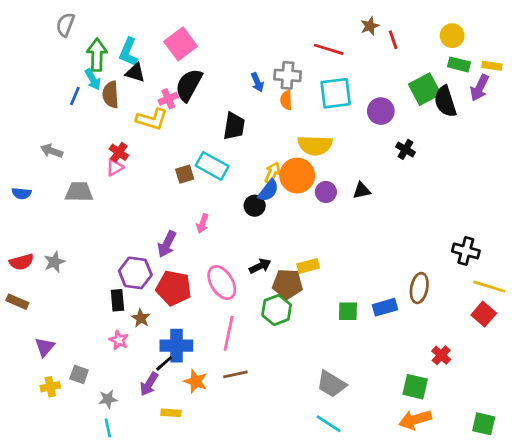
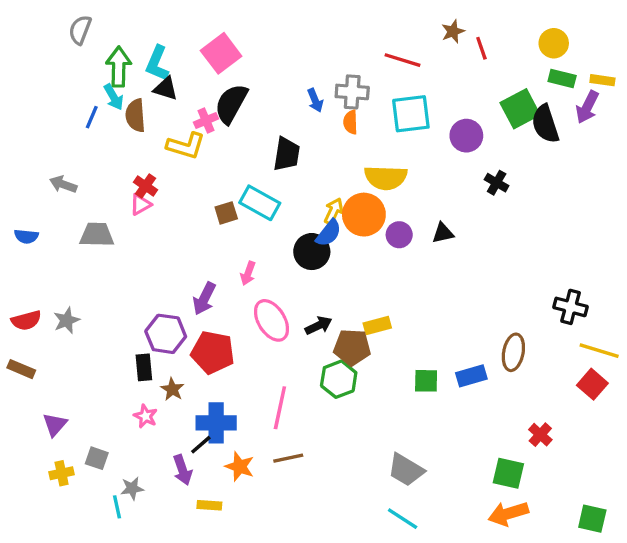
black circle: (255, 206) -> (312, 252), size x1.4
pink ellipse: (222, 283) -> (272, 320), moved
purple arrow: (149, 384) -> (182, 470), turned -50
cyan line: (108, 428) -> (117, 507), moved

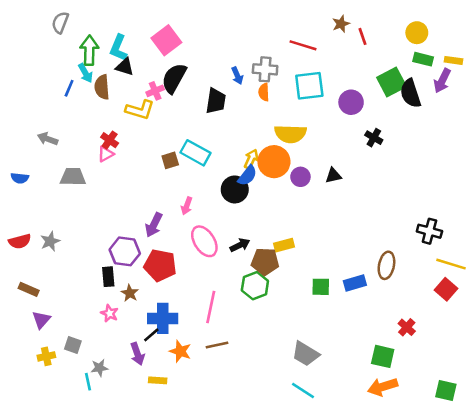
black trapezoid: (287, 154) -> (216, 101), moved
brown rectangle: (21, 369) -> (29, 289), moved

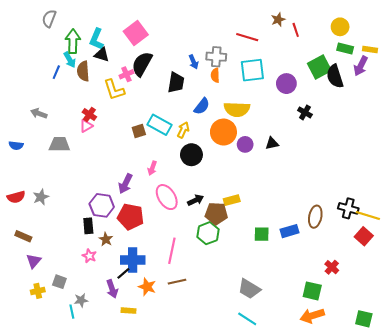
yellow L-shape: (140, 110) -> (114, 90), turned 55
yellow arrow: (251, 159) -> (183, 130), moved
blue semicircle: (247, 176) -> (202, 106), moved
black cross: (429, 231) -> (348, 208), moved

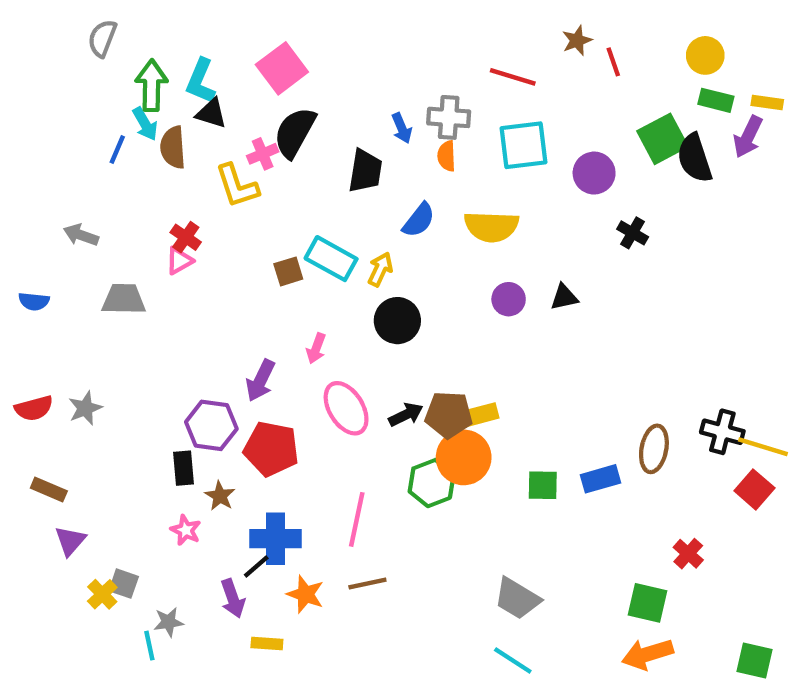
orange circle: (223, 132) -> (464, 457), moved
brown pentagon: (216, 214) -> (449, 415), moved
yellow cross: (38, 291) -> (102, 594), moved, turned -32

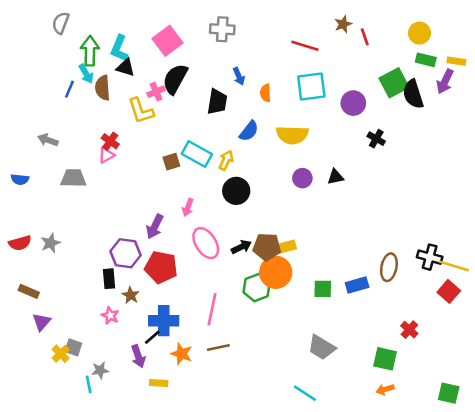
gray cross: (449, 117) -> (222, 29), moved
gray trapezoid: (517, 599) -> (321, 347), moved
orange arrow: (648, 654) -> (385, 389), size x0.6

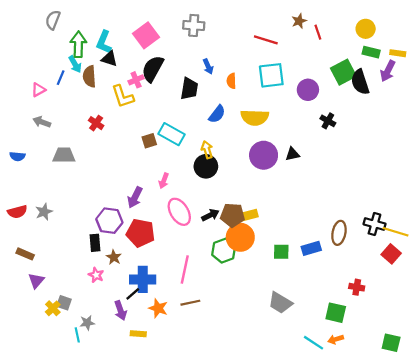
pink triangle: (106, 155) -> (38, 90), moved
yellow arrow: (226, 160) -> (207, 150), moved, turned -42
purple circle: (302, 178) -> (264, 155), size x1.6
red cross: (409, 330) -> (357, 287), turned -32
cyan line: (305, 393) -> (313, 343), moved

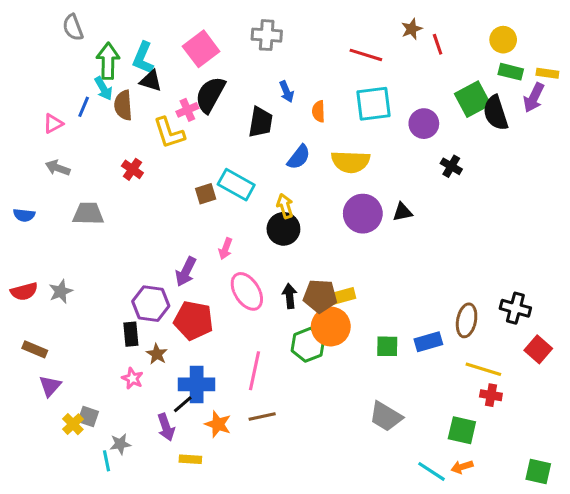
gray semicircle: (53, 20) -> (73, 27), turned -42
black arrow: (210, 215) -> (290, 296), turned -70
yellow line: (396, 232) -> (483, 369), moved

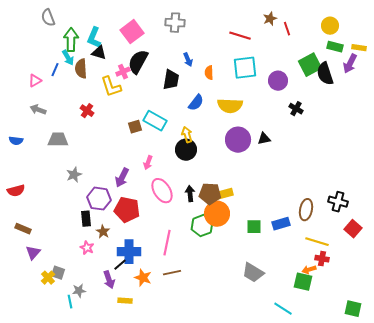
gray star: (61, 291) -> (74, 175), moved
orange arrow: (462, 467) -> (309, 270), moved

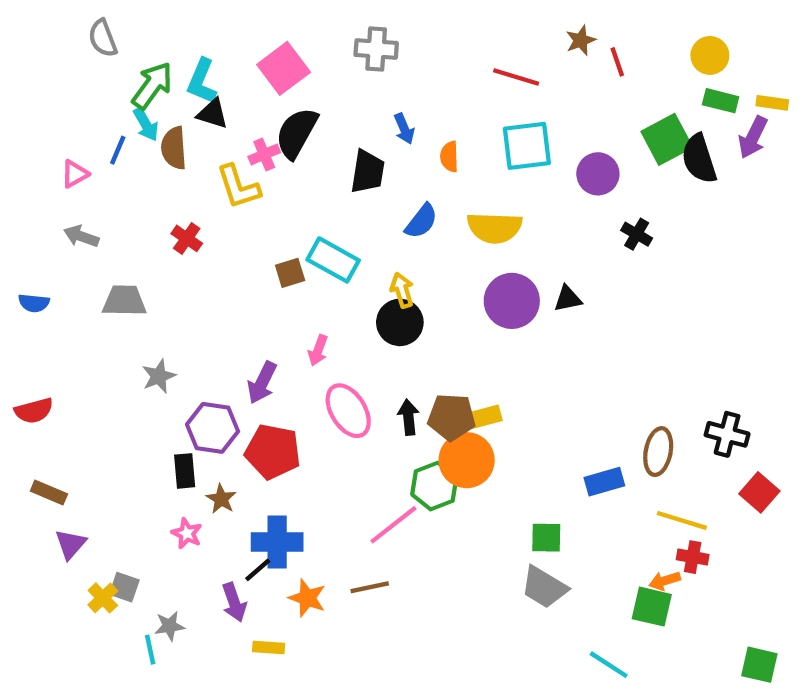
green arrow: (71, 40) -> (152, 86), turned 35
green square: (254, 227) -> (546, 538), moved
pink line: (167, 243) -> (393, 525), moved, turned 40

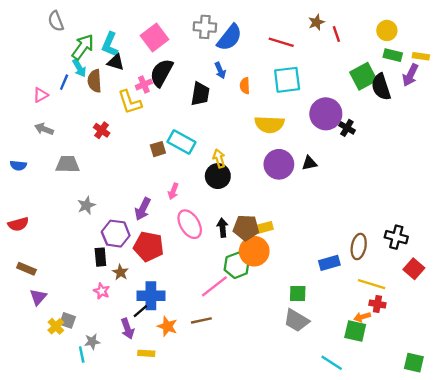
purple circle: (598, 174) -> (326, 114), moved, size x1.4
blue semicircle: (421, 221) -> (230, 38), moved, size x1.4

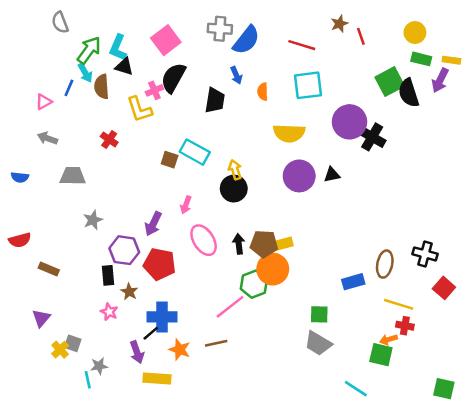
black cross: (347, 128) -> (372, 137), size x1.5
brown square: (158, 149) -> (170, 160), turned 35
brown rectangle: (26, 269) -> (49, 269), moved
yellow rectangle: (146, 353) -> (157, 379), size x1.5

